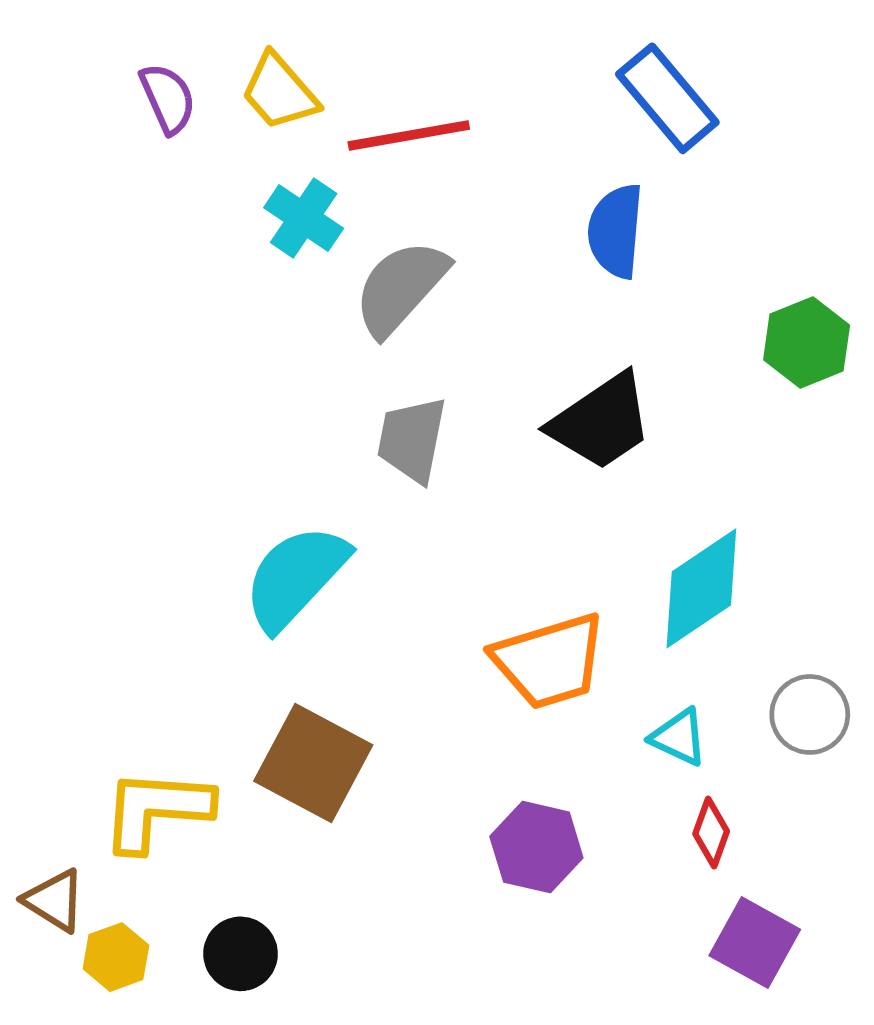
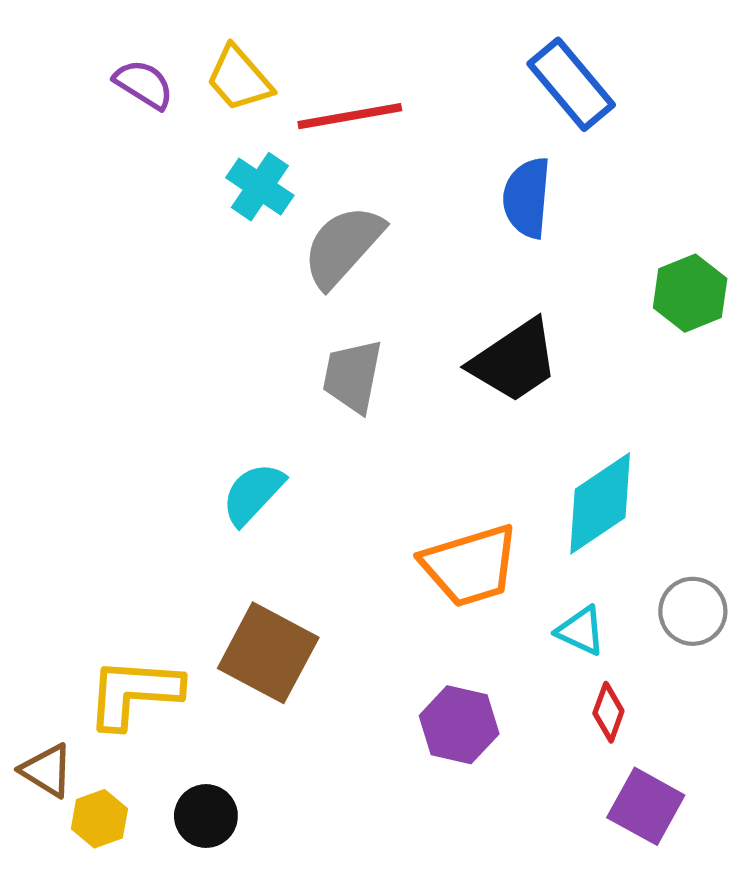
purple semicircle: (168, 98) -> (144, 84), turned -34
cyan semicircle: (295, 577) -> (253, 494), size x0.7

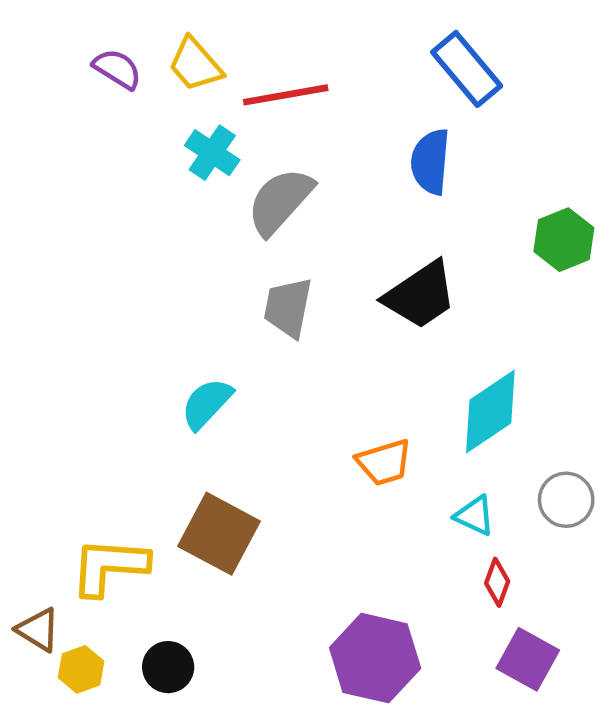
orange trapezoid: (470, 566) -> (384, 462), size x0.7
purple hexagon: (459, 725) -> (375, 658), moved, size x1.4

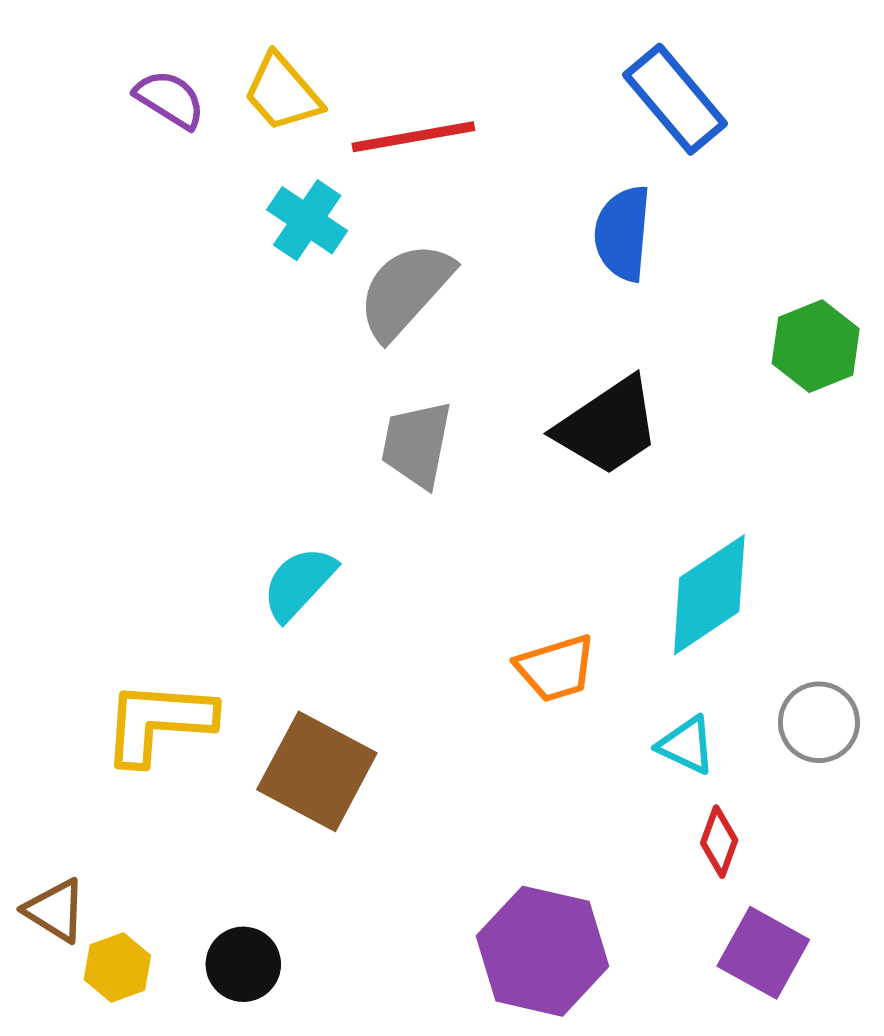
yellow L-shape: (109, 566) -> (158, 722), moved

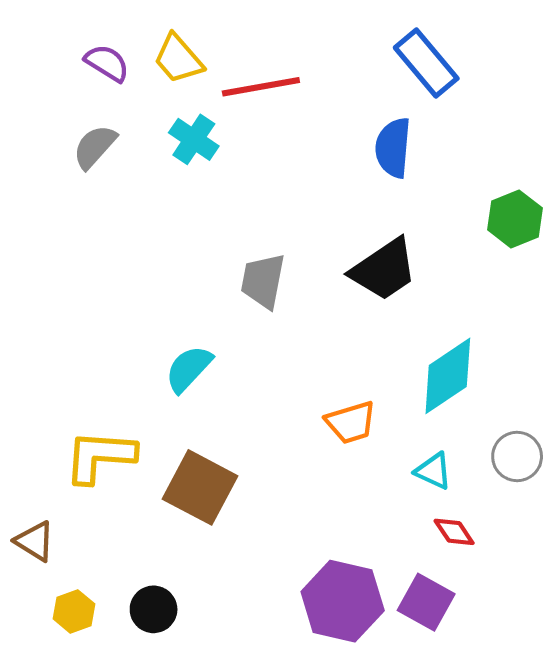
gray semicircle: (405, 291) -> (95, 147), moved, size x0.7
red diamond: (719, 842) -> (454, 532), turned -54
brown triangle: (55, 910) -> (35, 541), moved
purple square: (763, 953) -> (426, 602), moved

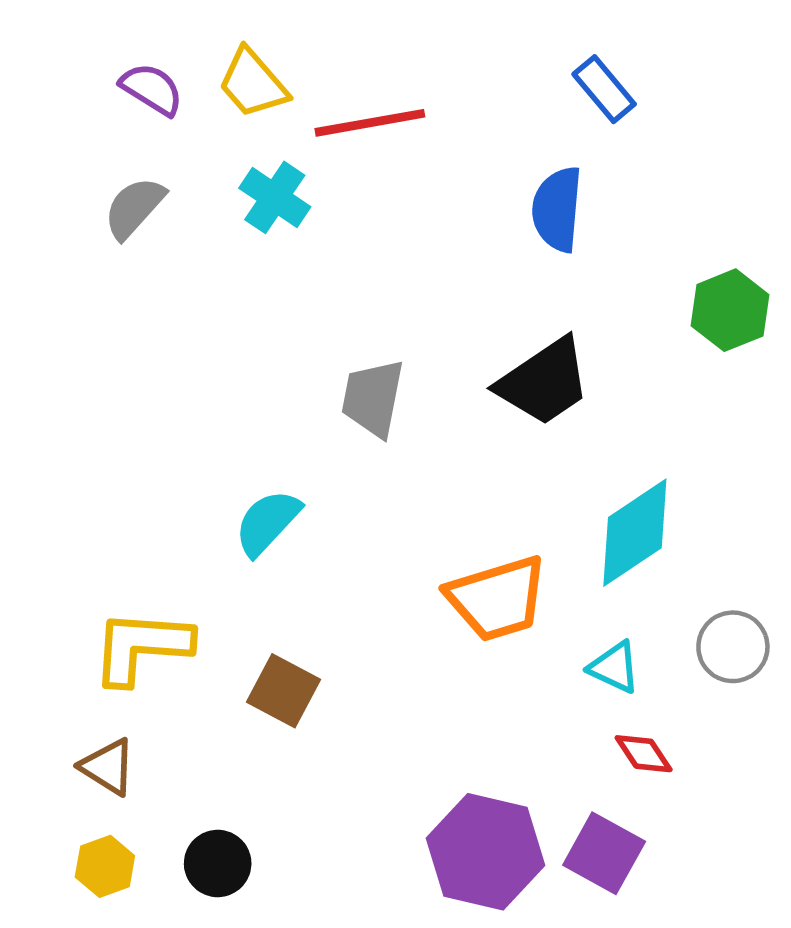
blue rectangle: (426, 63) -> (604, 89), size x0.7
orange trapezoid: (351, 422) -> (497, 599), size x1.4
brown square: (200, 487) -> (284, 691), size x0.7
brown triangle: (35, 541) -> (108, 767), moved

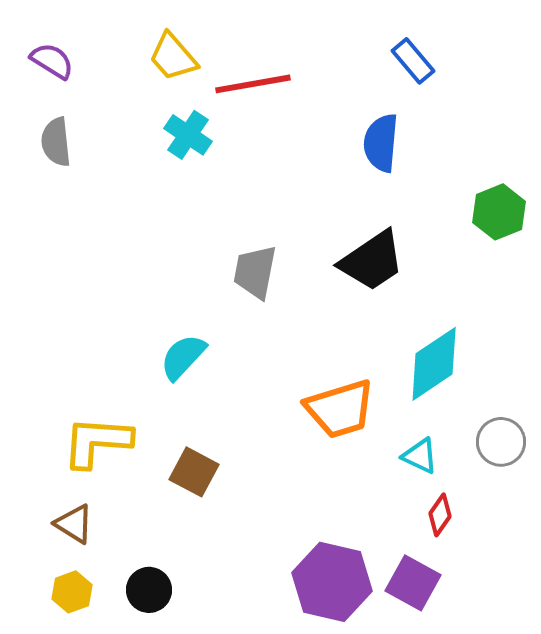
purple semicircle: (152, 89) -> (52, 61), moved
gray semicircle: (134, 208) -> (56, 142), moved, turned -48
red diamond: (644, 754) -> (440, 515), turned 69

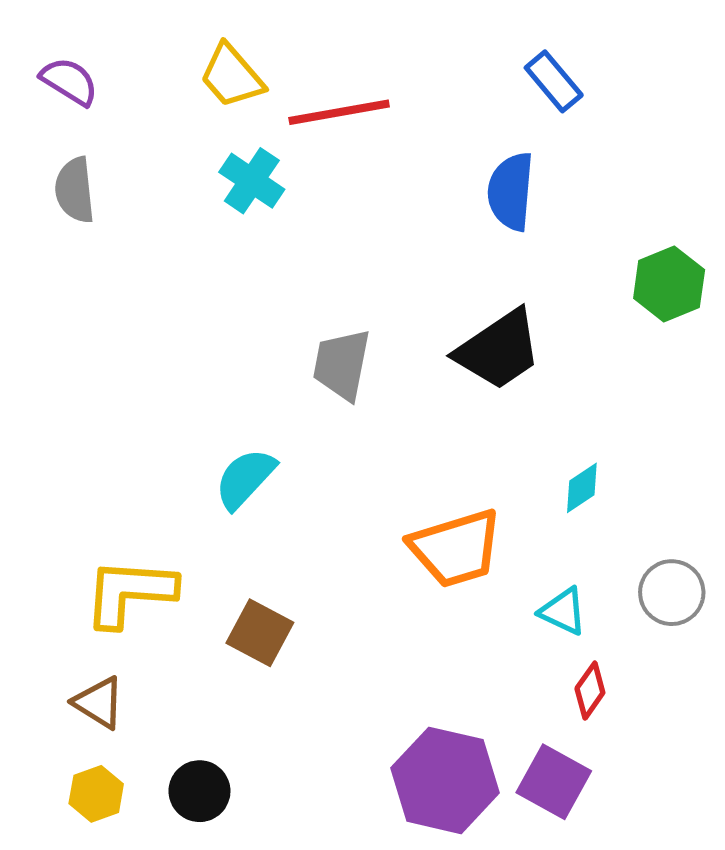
cyan diamond: (434, 364) -> (582, 488), size x0.5

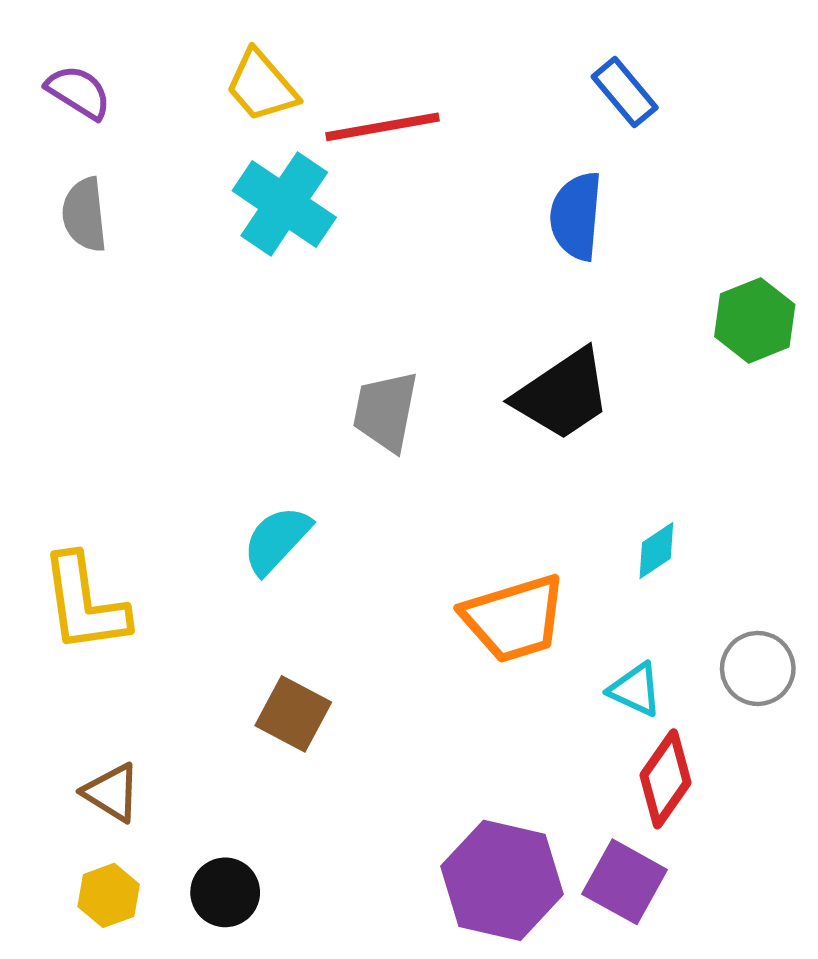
cyan cross: (252, 181) -> (284, 204), size x1.4
yellow L-shape: (130, 593) -> (84, 603), moved, turned -102
red diamond: (590, 691) -> (665, 779), size x1.5

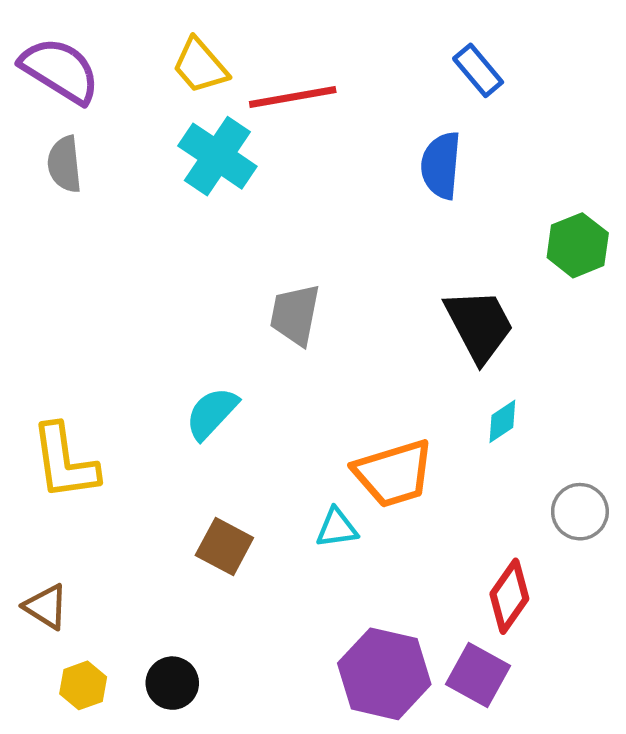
purple semicircle: (78, 92) -> (60, 70), size x1.6
black trapezoid: (563, 395) -> (479, 325), moved, turned -84
cyan triangle: (635, 690) -> (337, 528), moved, turned -33
brown triangle: (112, 793) -> (46, 607), moved

